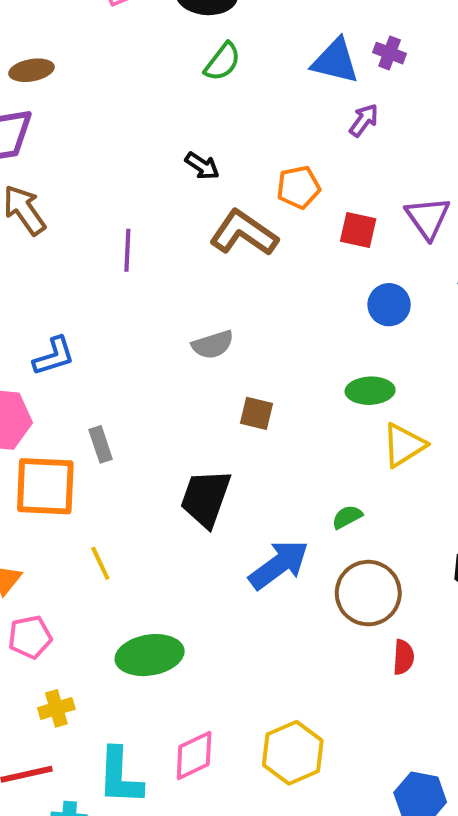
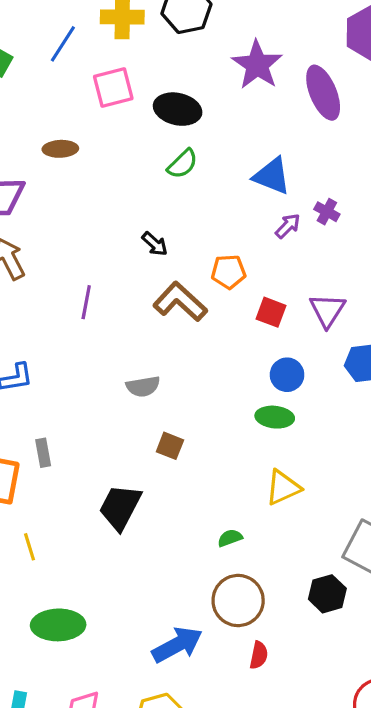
purple cross: (390, 53) -> (327, 212), moved
brown ellipse: (31, 70) -> (60, 149), moved
green ellipse: (370, 391) -> (275, 417), moved
blue arrow: (279, 565) -> (177, 645), moved

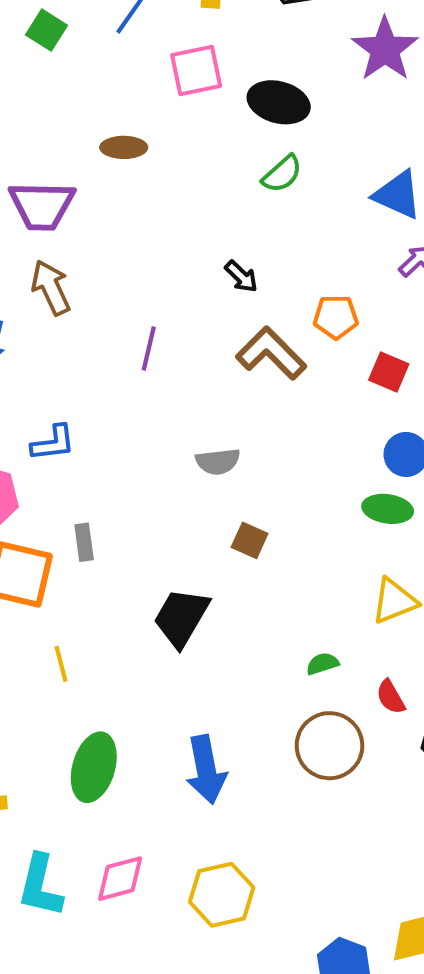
green ellipse: (58, 625) -> (94, 767), turned -75
blue arrow: (177, 645) -> (206, 770), moved, turned 105
red semicircle: (259, 655) -> (391, 697), moved, turned 136

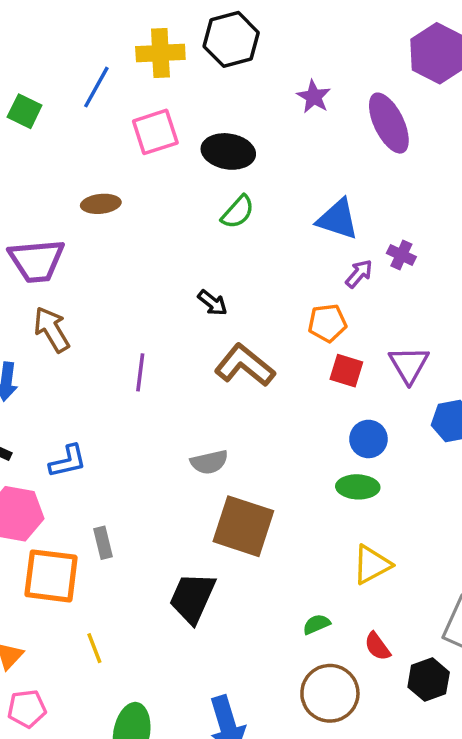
purple star: (385, 49) -> (314, 97), size x0.6
orange pentagon: (336, 317) -> (327, 323), moved
brown square: (250, 540) -> (243, 526), size x2.0

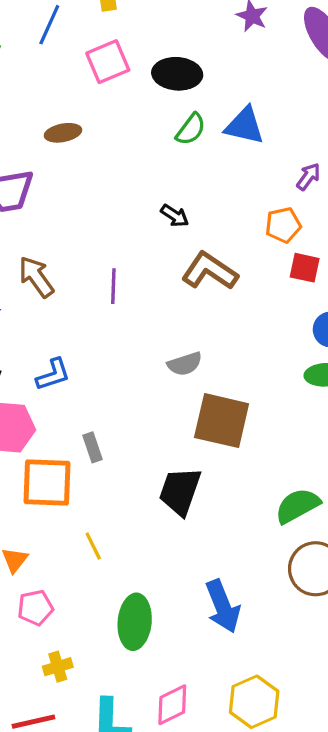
blue triangle: (338, 219) -> (245, 126), moved
brown arrow: (52, 330) -> (36, 277), moved
green semicircle: (316, 624) -> (297, 506), size x1.8

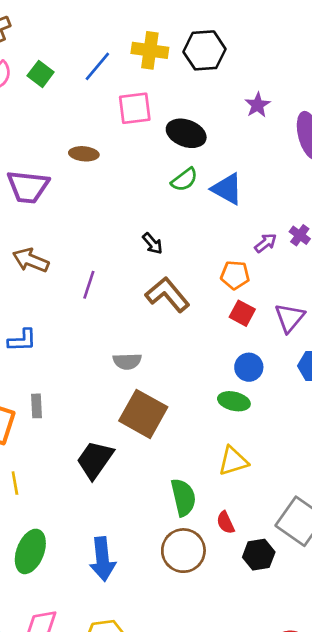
brown arrow: (36, 277) -> (31, 260), turned -48
green semicircle: (297, 506) -> (183, 497), turned 90

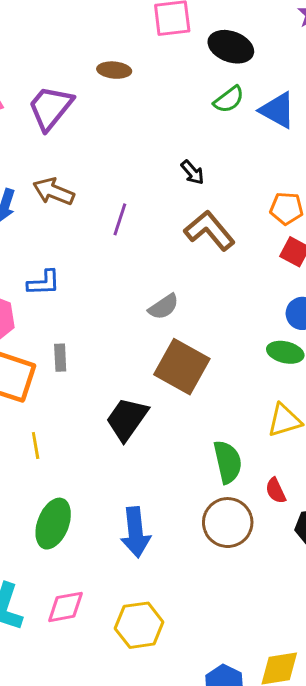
purple trapezoid: (28, 187) -> (50, 108), turned 123
gray semicircle: (127, 361) -> (164, 307), turned -32

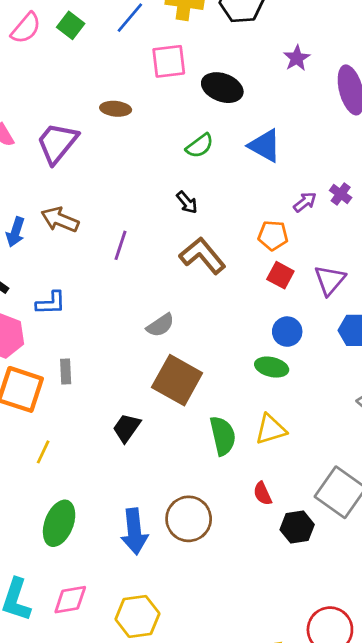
green semicircle: (229, 100) -> (200, 146), moved
black trapezoid: (127, 419) -> (127, 428), size x0.7
yellow line: (36, 446) -> (43, 452), turned 35
green semicircle: (228, 462) -> (223, 436), moved
brown circle: (228, 523) -> (189, 519), moved

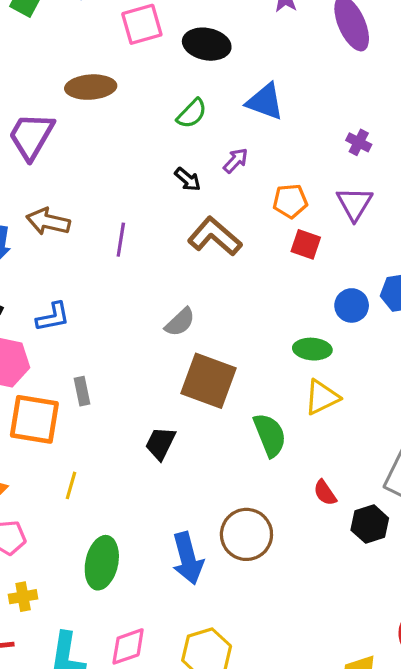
brown ellipse: (116, 109) -> (91, 87), size x1.4
purple arrow: (305, 202) -> (236, 161), moved
purple triangle: (330, 280) -> (354, 204), moved
blue circle: (287, 332) -> (352, 305), moved
yellow triangle: (271, 429) -> (322, 397), moved

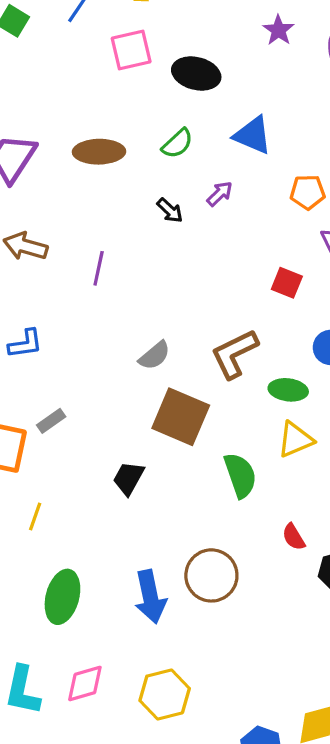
brown ellipse: (91, 87) -> (99, 152), moved
orange pentagon: (290, 201) -> (308, 192), moved
brown L-shape: (215, 236) -> (234, 354), moved, turned -70
gray rectangle: (82, 391) -> (51, 421), turned 64

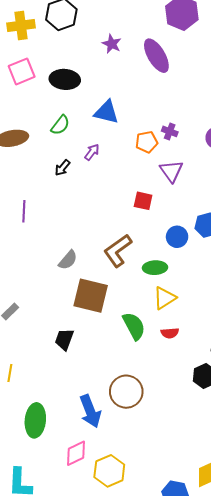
black arrow: (170, 210) -> (62, 168), turned 96
red semicircle: (294, 537) -> (170, 333), moved, turned -54
pink diamond: (85, 683) -> (76, 453), moved

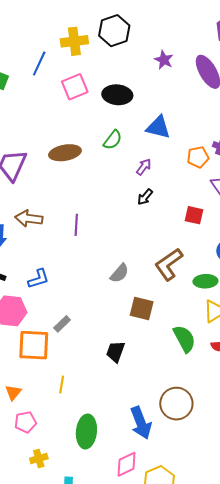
black arrow: (62, 168) -> (145, 197), moved
brown square: (91, 296) -> (142, 308), size x0.7

